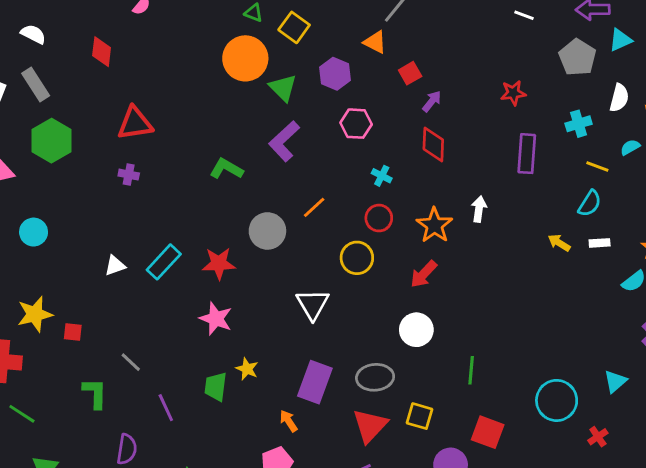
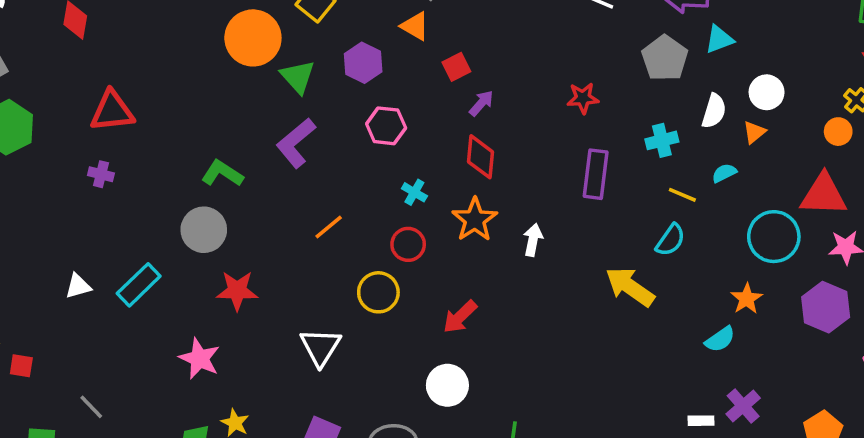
orange star: (434, 225) -> (475, 220), moved
gray circle: (267, 231) -> (204, 230), moved
yellow arrow: (559, 243) -> (630, 287), size x1.8
white rectangle: (600, 243) -> (701, 421), moved
red star: (219, 263) -> (237, 291), moved

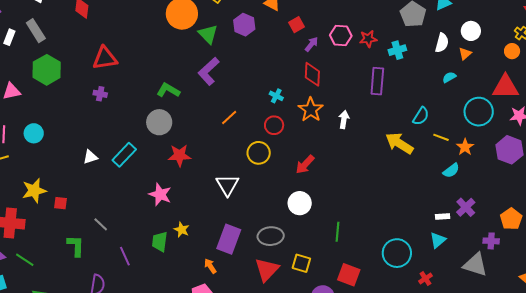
pink hexagon: (386, 126) -> (341, 35), moved
cyan cross: (662, 140) -> (397, 50), moved
yellow line: (682, 195) -> (441, 137), moved

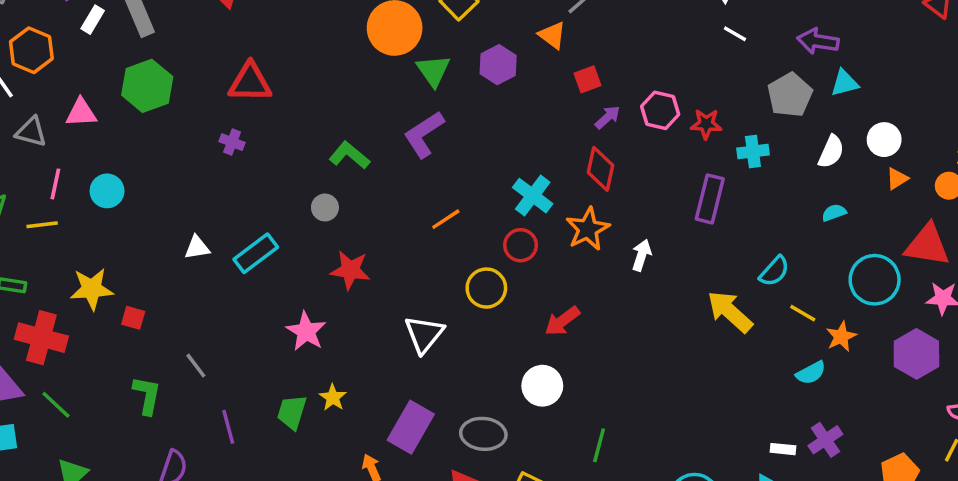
orange triangle: (465, 54) -> (897, 179), moved
cyan cross: (276, 96) -> (533, 196), size x1.6
gray circle: (159, 122) -> (325, 208), size x0.6

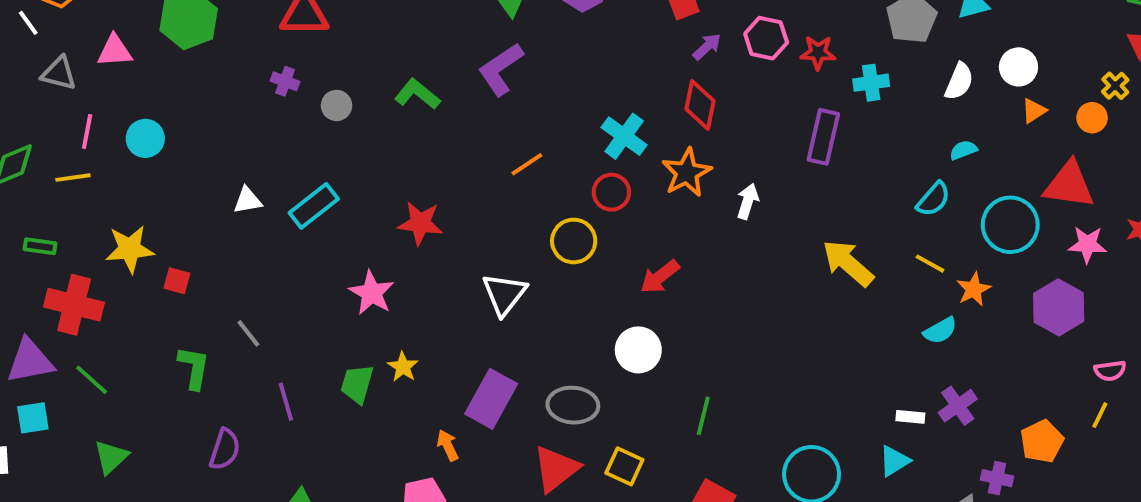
gray circle: (325, 208) -> (337, 105), moved
cyan semicircle: (774, 271) -> (933, 199), moved

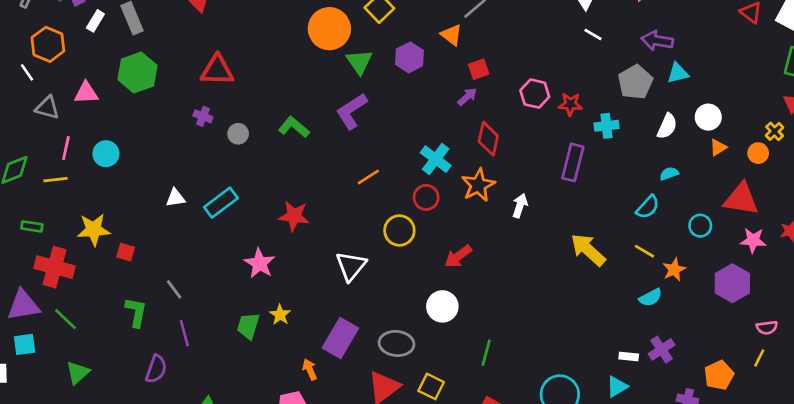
purple arrow: (707, 47) -> (467, 97), moved
cyan circle: (1010, 225) -> (700, 226), size x0.6
purple line: (286, 402) -> (184, 333), moved

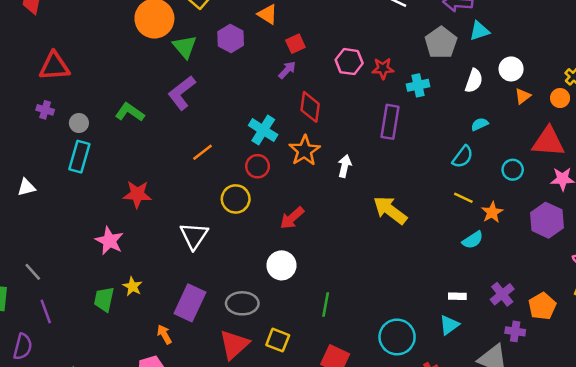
cyan rectangle: (221, 203) -> (79, 157), moved, turned -32
yellow arrow: (588, 250) -> (390, 210), moved
purple cross: (662, 349) -> (502, 294), moved

